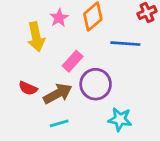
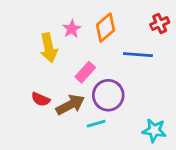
cyan star: (120, 119) -> (154, 130), moved
cyan line: (59, 123) -> (96, 124), moved

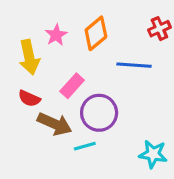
red semicircle: (41, 99) -> (29, 98), moved
brown arrow: (70, 105) -> (55, 124), turned 52

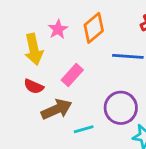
purple circle: (99, 113) -> (121, 108), moved
brown arrow: (55, 124) -> (57, 109), turned -48

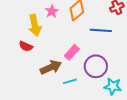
pink rectangle: (72, 75) -> (72, 52), moved
red semicircle: (34, 86) -> (26, 46), moved

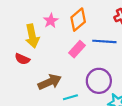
pink rectangle: (72, 52) -> (77, 49), moved

